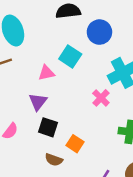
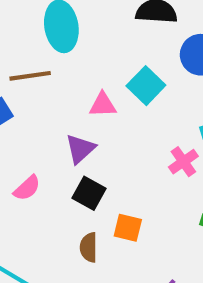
orange square: (75, 144) -> (128, 228), turned -30
brown semicircle: (54, 160) -> (89, 247), turned 60

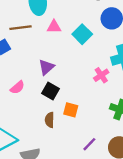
pink triangle: (103, 105) -> (54, 27), moved

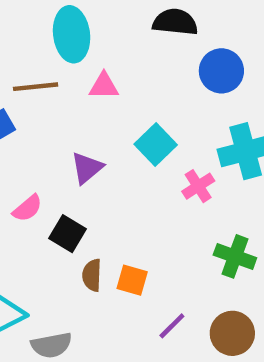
cyan square: (82, 34) -> (156, 145), moved
black square: (50, 91) -> (67, 234), moved
orange square: (71, 110) -> (132, 280), moved

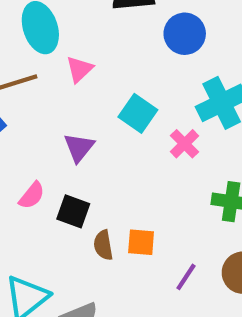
pink triangle: (104, 86) -> (79, 69), turned -32

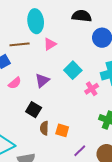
pink semicircle: (32, 195) -> (15, 83), moved

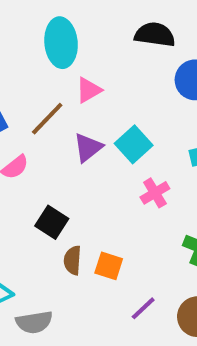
brown line: (20, 44) -> (47, 119), moved, turned -42
purple triangle: (42, 80) -> (88, 148), moved
pink cross: (92, 89) -> (155, 193), moved

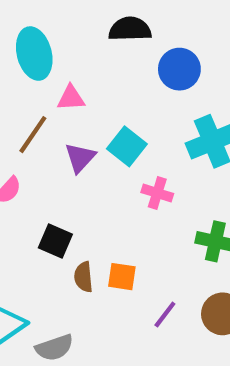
pink triangle: (89, 90) -> (71, 98), turned 36
pink cross: (155, 193) -> (157, 193), turned -32

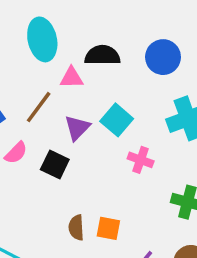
black semicircle: (130, 29) -> (102, 55), moved
black square: (55, 241) -> (55, 165), moved

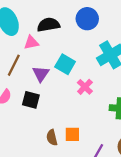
pink cross: (141, 160) -> (85, 87), turned 35

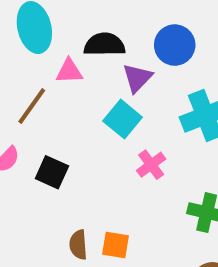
purple triangle: (41, 74) -> (137, 78), moved

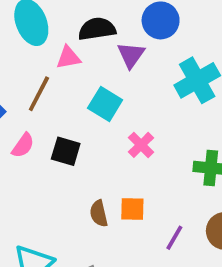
cyan square: (123, 119) -> (105, 104), moved
pink cross: (151, 165) -> (141, 145), moved

